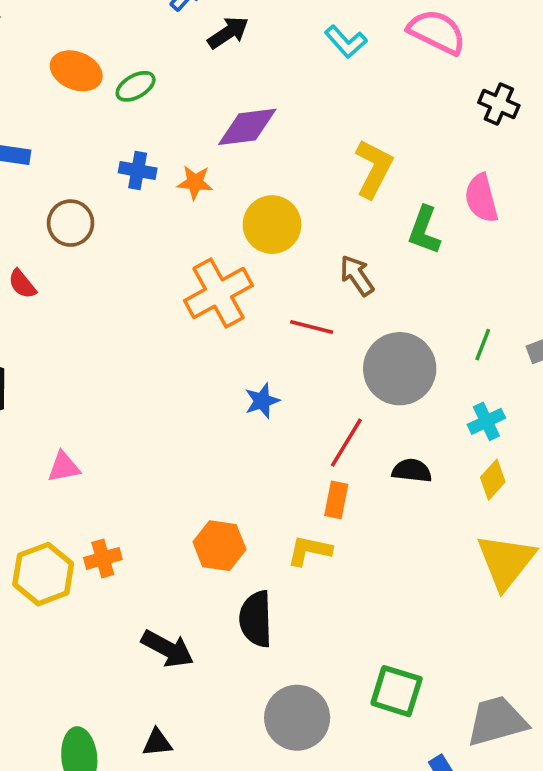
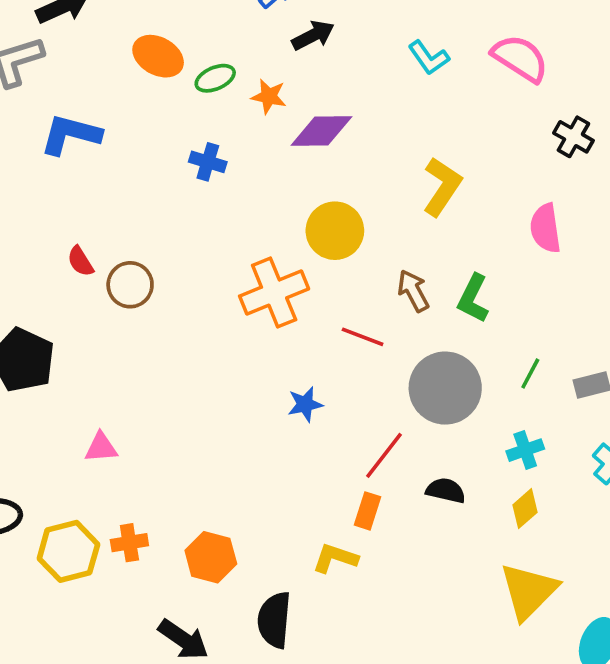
orange star: (195, 182) -> (269, 96), moved
brown circle: (71, 223) -> (130, 285), moved
green L-shape: (424, 230) -> (473, 298), moved
orange hexagon: (219, 546) -> (211, 557), moved

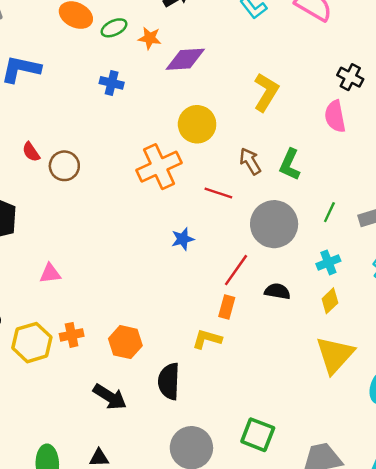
black cross: (573, 137) -> (350, 77), moved

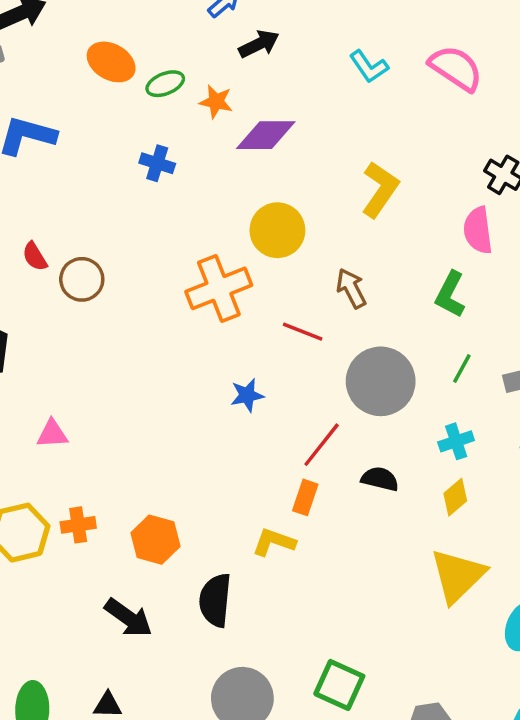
green L-shape: (290, 165) -> (450, 294), moved

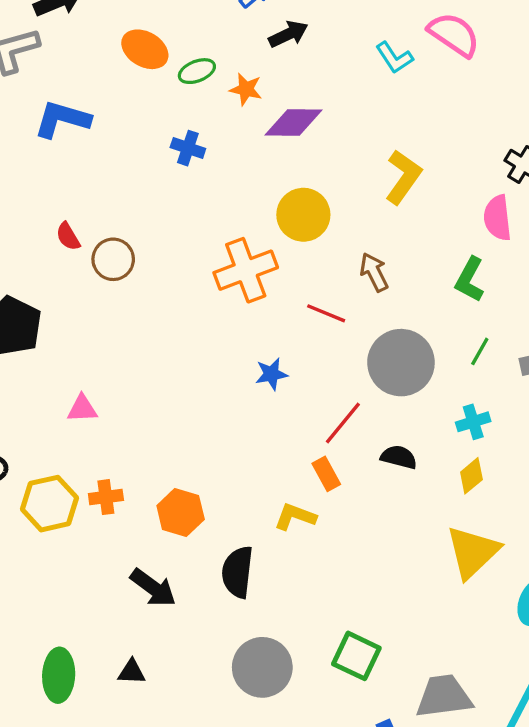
pink semicircle: (456, 68) -> (454, 35), moved
orange rectangle: (305, 497) -> (326, 474), turned -48

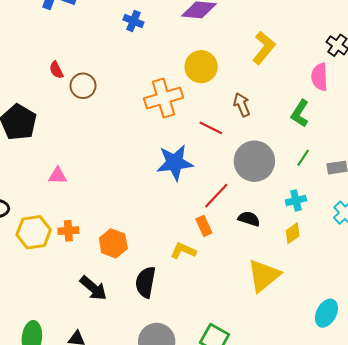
blue star: (271, 374) -> (175, 163), size x1.8
yellow triangle: (473, 552) -> (264, 276), moved

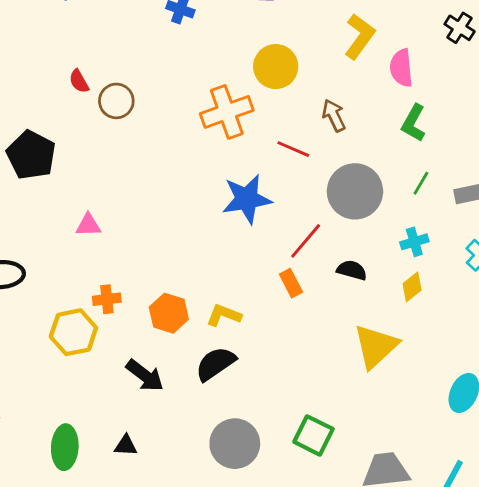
pink semicircle: (320, 77) -> (401, 68), moved
yellow hexagon: (34, 232) -> (73, 332), moved
yellow L-shape: (183, 251) -> (224, 315), moved
black semicircle: (146, 282) -> (215, 364), turned 48

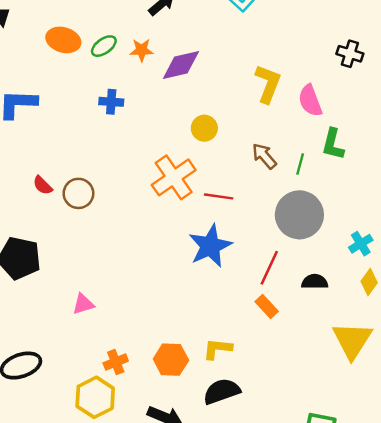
yellow circle: (276, 67) -> (204, 128), size x0.7
red line: (293, 149) -> (219, 196), moved
green line: (421, 183) -> (300, 164), moved
black semicircle: (215, 364) -> (222, 391), turned 30

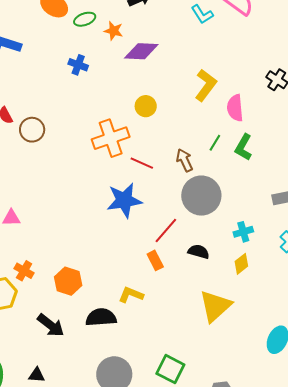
brown arrow: (264, 156) -> (184, 160), moved
green line: (300, 164) -> (215, 143), moved
yellow L-shape: (217, 349) -> (131, 295), moved
orange cross: (116, 362) -> (24, 271), turned 36

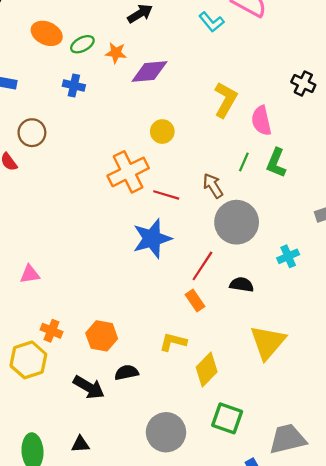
blue cross: (78, 65) -> (74, 86), moved
brown circle: (32, 130) -> (32, 133), moved
yellow diamond: (241, 264) -> (207, 370), moved, size x1.4
black semicircle: (101, 317) -> (126, 372), moved, size x0.7

